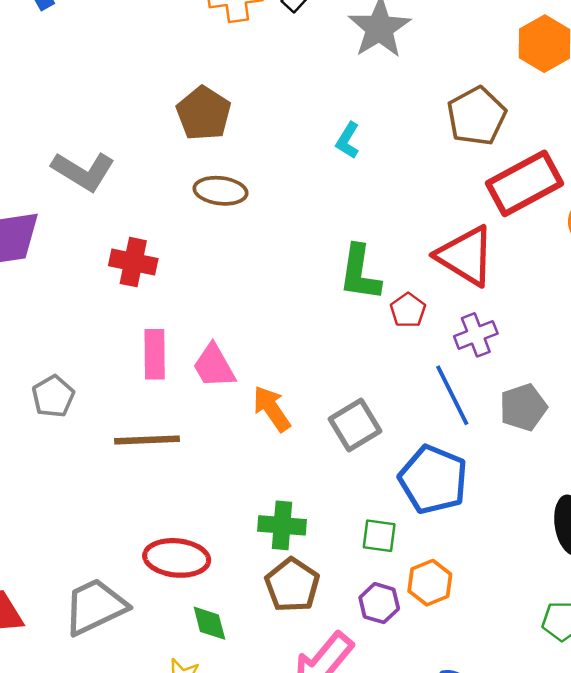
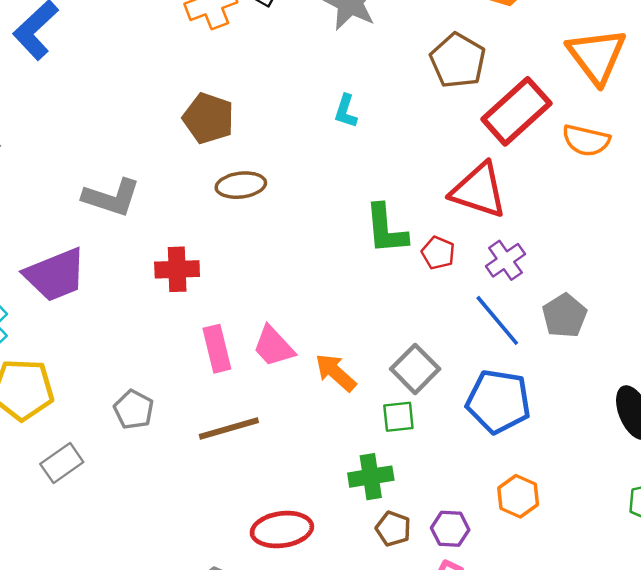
green square: (379, 536) -> (398, 417), moved
brown pentagon: (292, 585) -> (393, 529), size x0.7
purple hexagon: (379, 603) -> (450, 529), moved

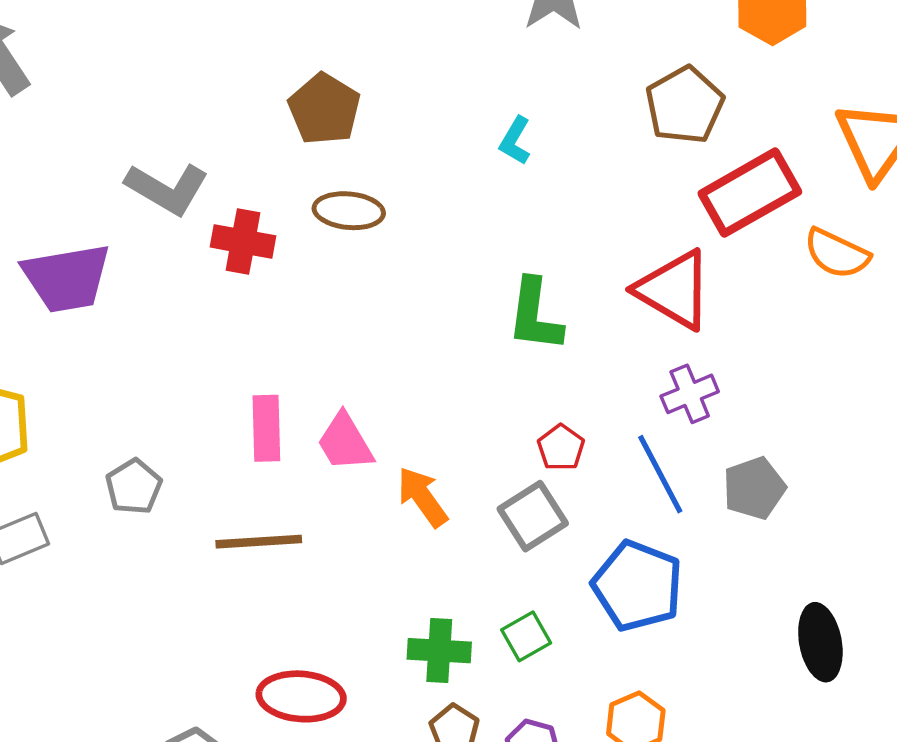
red pentagon: (438, 253) -> (561, 448), moved
red cross: (177, 269) -> (243, 241), moved
green square: (398, 417) -> (526, 636), moved, turned -36

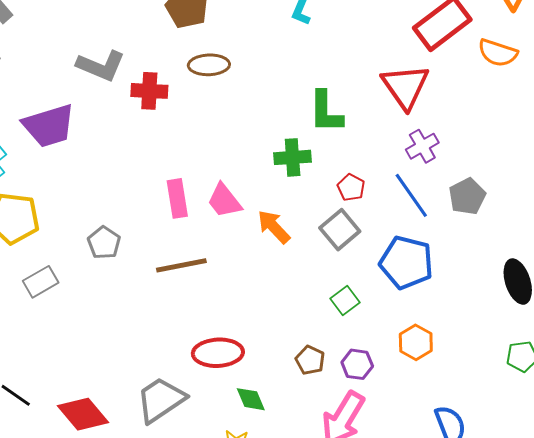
red triangle: (674, 290) -> (405, 86), turned 32
green cross: (439, 651) -> (293, 157), moved

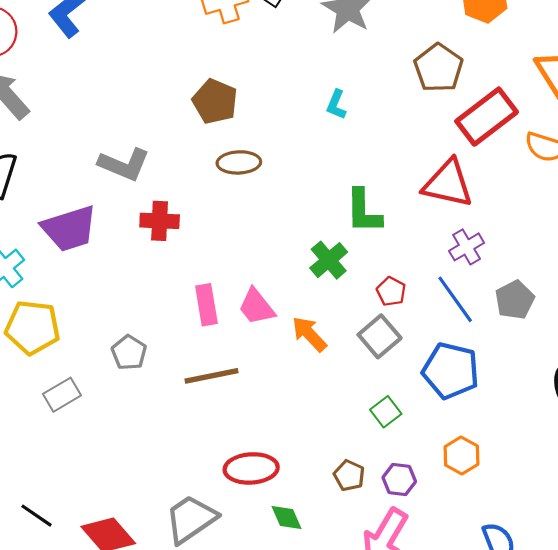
red triangle: (405, 86) -> (448, 184), turned -42
red cross: (149, 91) -> (160, 221), moved
green cross: (293, 157) -> (329, 260), turned -36

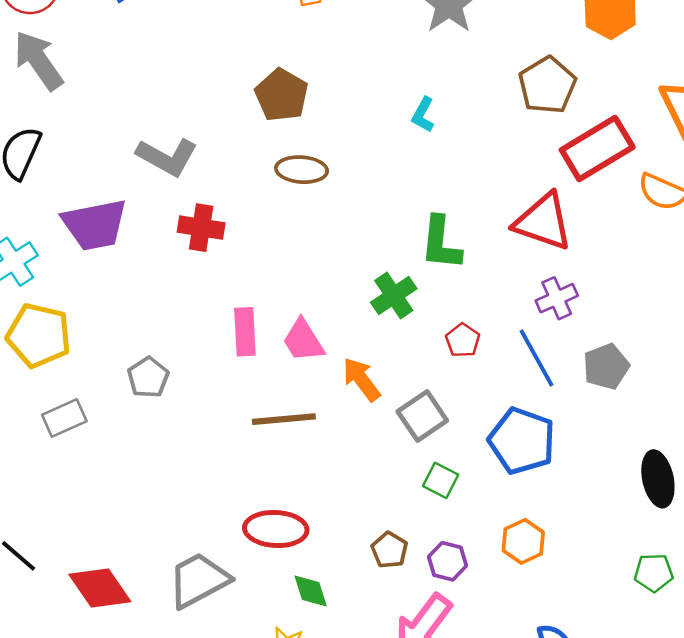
gray square: (380, 336) -> (422, 416), moved
brown line: (211, 376) -> (284, 419), moved
green square: (386, 412) -> (441, 480), turned -32

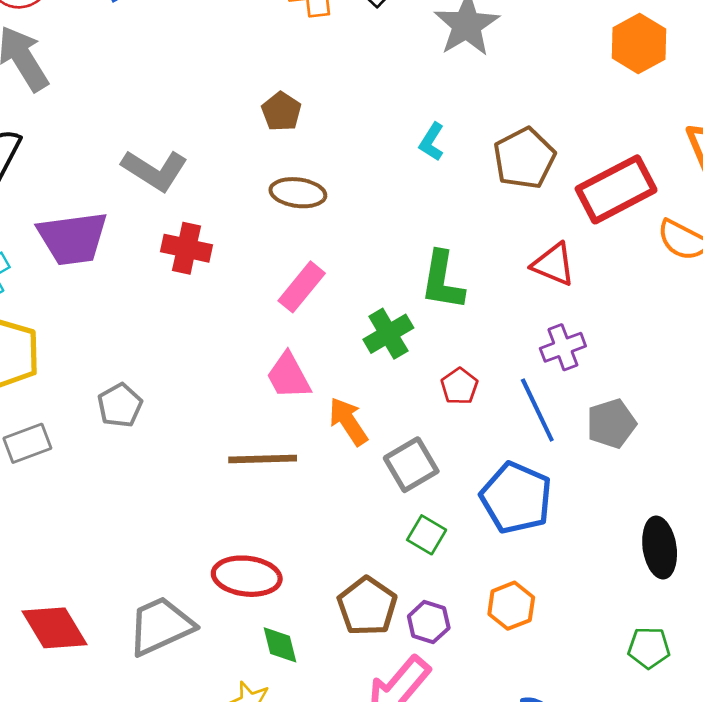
brown pentagon: (547, 85) -> (524, 158), moved
brown pentagon: (282, 95) -> (281, 112), size x0.7
red triangle: (543, 222) -> (553, 264), size x0.7
pink rectangle: (245, 332) -> (302, 287), moved, turned 39
brown pentagon: (389, 550) -> (367, 606), size x1.5

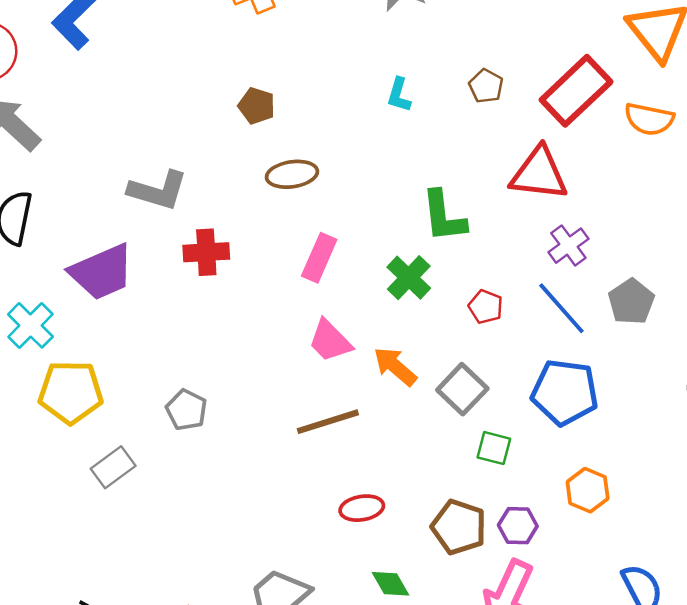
brown pentagon: (524, 158) -> (486, 86), size x0.6
red triangle: (553, 264) -> (539, 174), size x1.4
red ellipse: (247, 576) -> (362, 508), moved, size x0.7

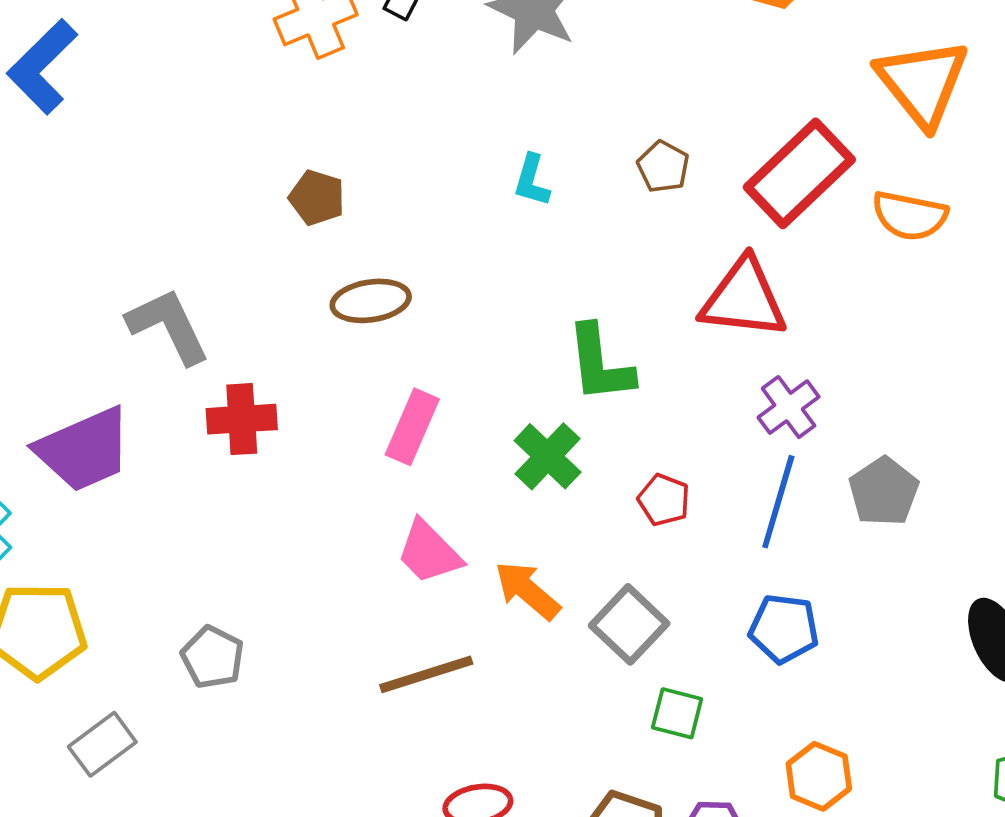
gray L-shape: (158, 190) -> (168, 326), turned -132
blue line: (561, 308) -> (778, 502), turned 58
blue pentagon: (565, 392) -> (784, 629), size x0.7

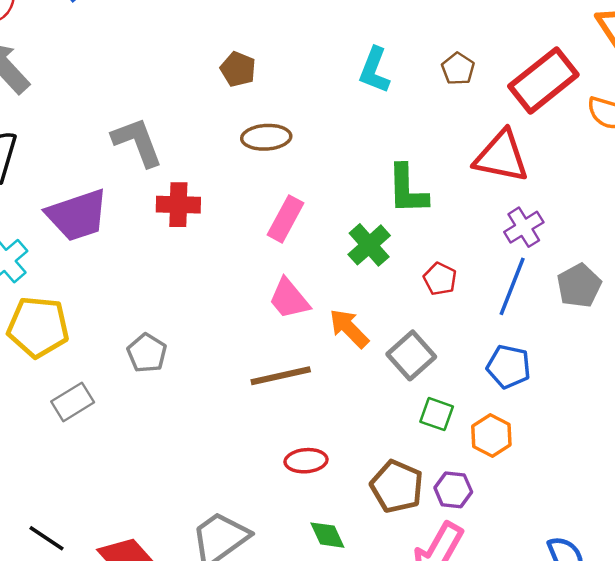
cyan L-shape: (532, 180) -> (374, 70), size x1.4
orange hexagon: (819, 776) -> (491, 436), moved

